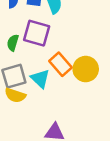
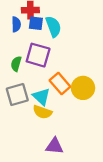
yellow semicircle: (15, 95) -> (42, 112), moved

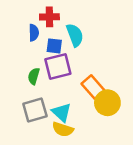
blue square: (36, 23) -> (54, 46), moved
purple square: (38, 55) -> (58, 66), turned -30
orange rectangle: (60, 84) -> (93, 87), moved

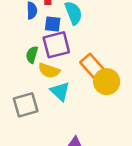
gray square: (35, 110) -> (26, 105), moved
yellow semicircle: (63, 129) -> (49, 71), moved

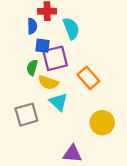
blue square: (53, 24) -> (43, 46), moved
yellow circle: (107, 82) -> (102, 123), moved

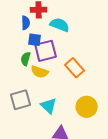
cyan semicircle: (71, 28) -> (60, 25), turned -48
cyan triangle: (59, 102) -> (49, 106), moved

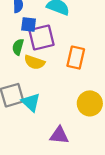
orange rectangle: (75, 68) -> (76, 58), turned 54
cyan triangle: (49, 106) -> (31, 102), moved

